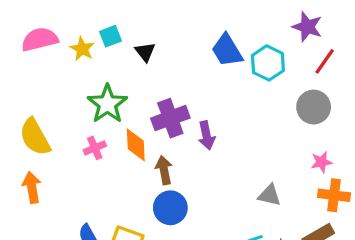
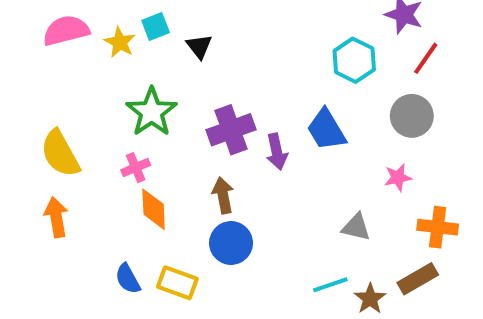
blue trapezoid: (227, 50) -> (326, 130), moved
orange diamond: (136, 145) -> (154, 209), moved
pink star: (321, 162) -> (398, 177), moved

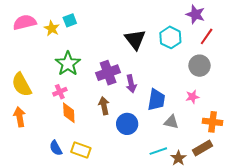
black triangle: (199, 46) -> (135, 39), moved, size x1.6
blue trapezoid: (326, 130) -> (156, 100), moved, turned -140
blue circle: (231, 243) -> (127, 124), moved

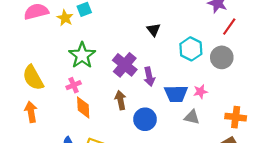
cyan hexagon: (170, 37) -> (191, 49), moved
black triangle: (135, 39) -> (154, 30), size x0.6
purple cross: (108, 73) -> (125, 65), turned -30
pink star: (192, 97) -> (200, 92), moved
blue trapezoid: (156, 100) -> (176, 94), turned 80

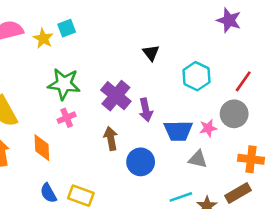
red line: (229, 27) -> (243, 81), moved
green star: (82, 55) -> (64, 84), turned -30
gray circle: (222, 57) -> (234, 114), moved
pink cross: (74, 85) -> (67, 118), moved
orange diamond: (83, 108) -> (42, 148), moved

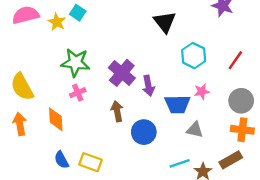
cyan square: (67, 28) -> (78, 13), turned -35
black triangle: (151, 53) -> (165, 22), moved, size x1.5
gray circle: (234, 114) -> (241, 101), moved
pink star: (208, 128) -> (202, 91), moved

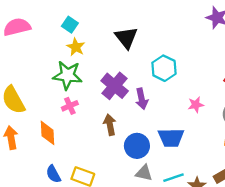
yellow star: (57, 22) -> (76, 47), moved
black triangle: (165, 22) -> (126, 38), moved
cyan hexagon: (194, 56) -> (164, 68), moved
blue trapezoid: (177, 104) -> (171, 138), moved
gray triangle: (195, 130) -> (144, 173), moved

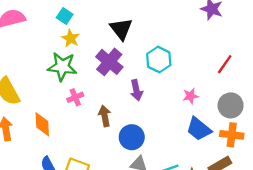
purple cross: (115, 86) -> (109, 62), moved
pink cross: (70, 106) -> (75, 97), moved
blue trapezoid: (171, 138) -> (199, 129), moved, turned 40

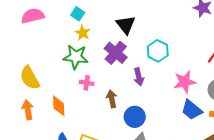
pink star: (191, 96) -> (185, 82), size x1.6
pink cross: (75, 97) -> (87, 83), turned 32

